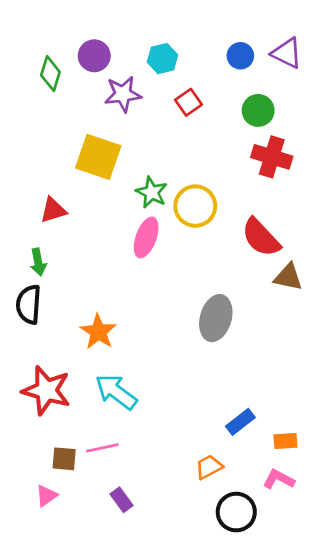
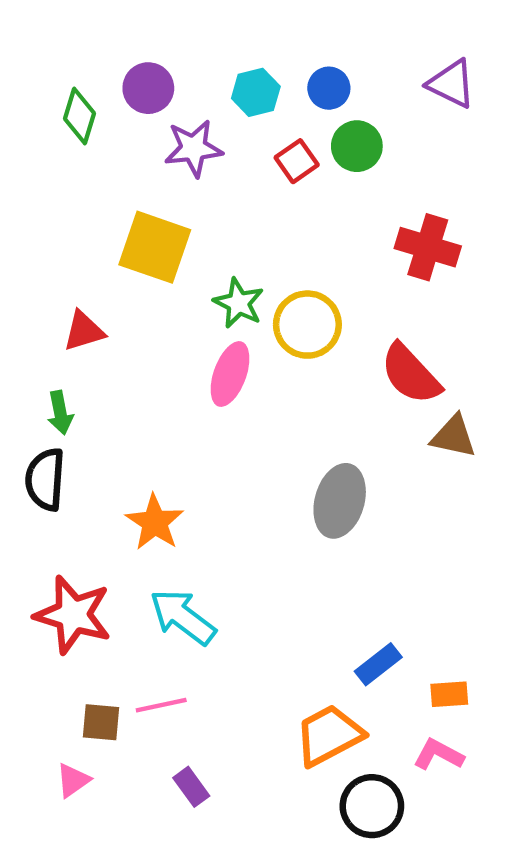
blue circle: (240, 56) -> (329, 88), moved
green circle: (258, 110) -> (357, 146), moved
orange trapezoid: (209, 467) -> (329, 735), size x1.6

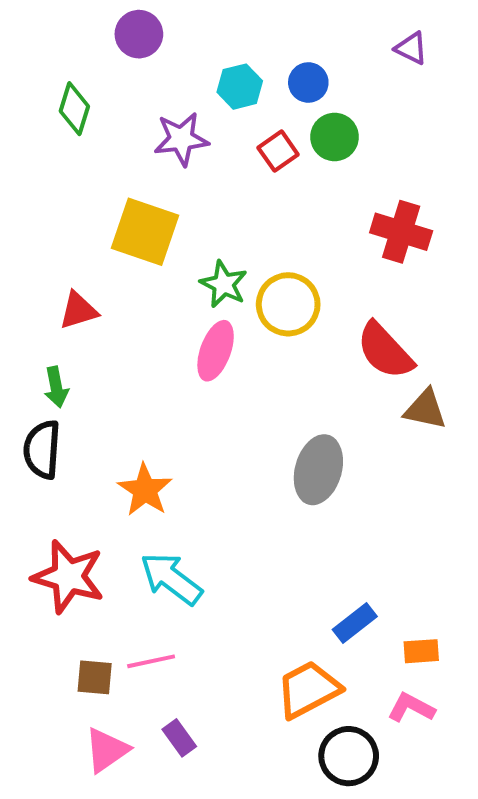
purple triangle: (451, 84) -> (411, 48), moved, size x0.7
purple circle: (148, 88) -> (139, 34), moved
pink triangle: (73, 780) -> (107, 750), moved, size x1.4

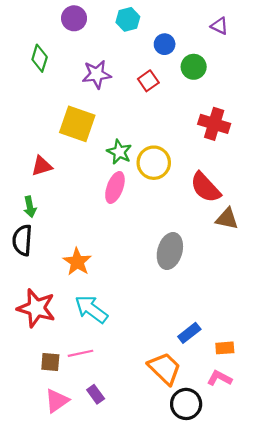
cyan hexagon: (240, 87) -> (128, 19), moved
green circle: (335, 137) -> (194, 67), moved
orange trapezoid: (308, 690) -> (165, 368), turned 72

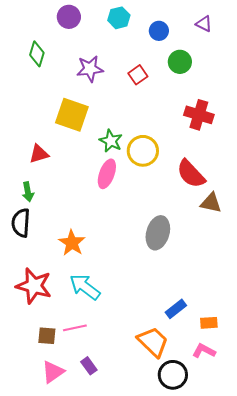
blue circle: (165, 44) -> (159, 31), moved

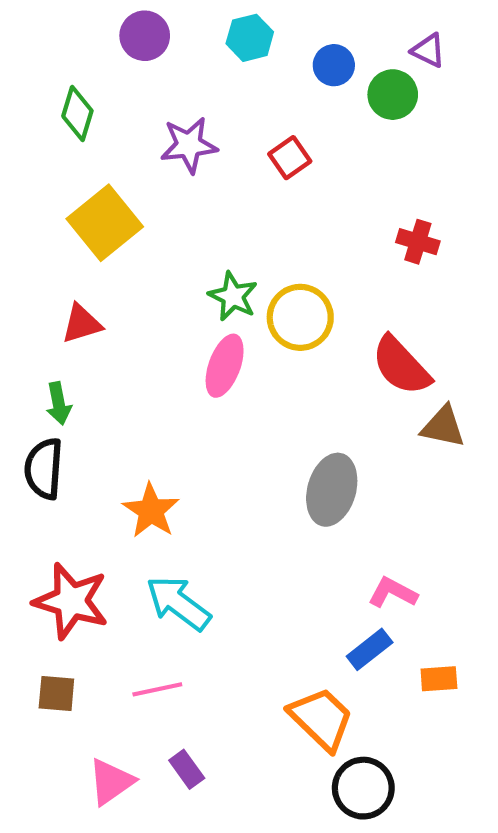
green circle: (180, 62) -> (393, 95), moved
yellow square: (72, 115) -> (105, 223), moved, turned 32
red cross: (199, 115) -> (418, 242), size x0.7
brown square: (47, 336) -> (56, 694), moved
pink L-shape: (204, 351) -> (393, 593), moved

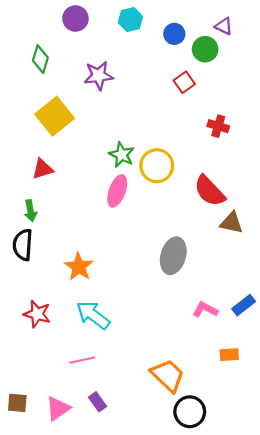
red square: (290, 158) -> (184, 82), moved
red star: (71, 601) -> (37, 314), size x0.7
blue rectangle: (370, 649) -> (244, 305), moved
brown square: (56, 694) -> (17, 403), moved

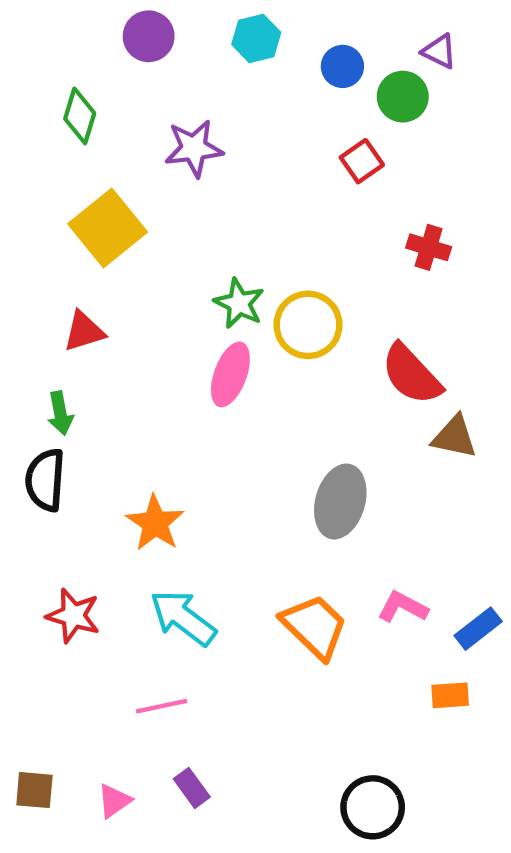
blue rectangle: (244, 305) -> (478, 629), moved
orange trapezoid: (168, 375) -> (314, 626), moved
pink triangle: (58, 408) -> (114, 801), size x0.7

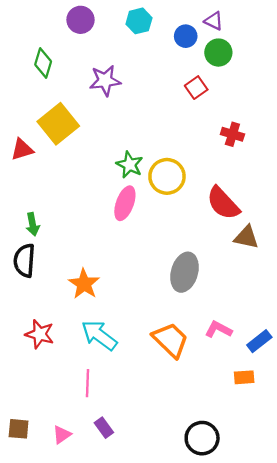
purple triangle: (439, 51) -> (214, 21), moved
red triangle: (84, 331) -> (22, 149), moved
pink line: (162, 706) -> (88, 383), turned -76

